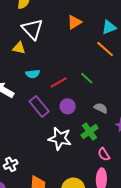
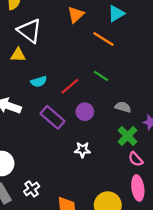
orange line: (105, 49) -> (103, 39), moved
green cross: (90, 132) -> (128, 136), moved
white star: (60, 138) -> (82, 150), size x0.6

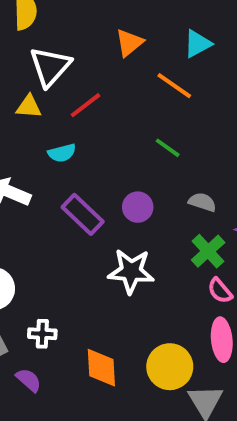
white triangle: (30, 31) -> (50, 67), turned 32
red line: (70, 86) -> (86, 105), moved
white star: (82, 150) -> (131, 271), size x1.6
white cross: (32, 189) -> (42, 334), turned 35

